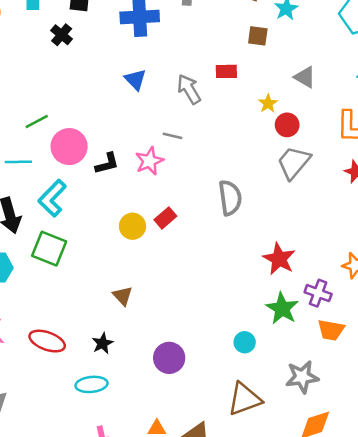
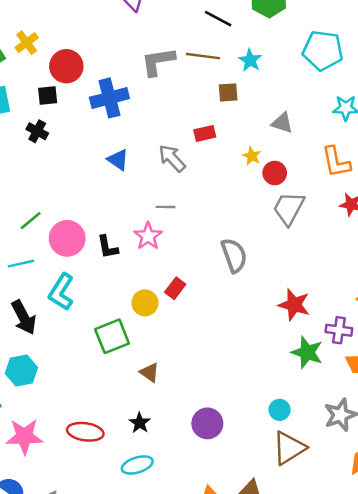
black L-shape: (107, 163) -> (108, 247), turned 105
green square: (49, 249) -> (112, 336), moved, turned -32
cyan circle: (245, 342) -> (280, 410), moved

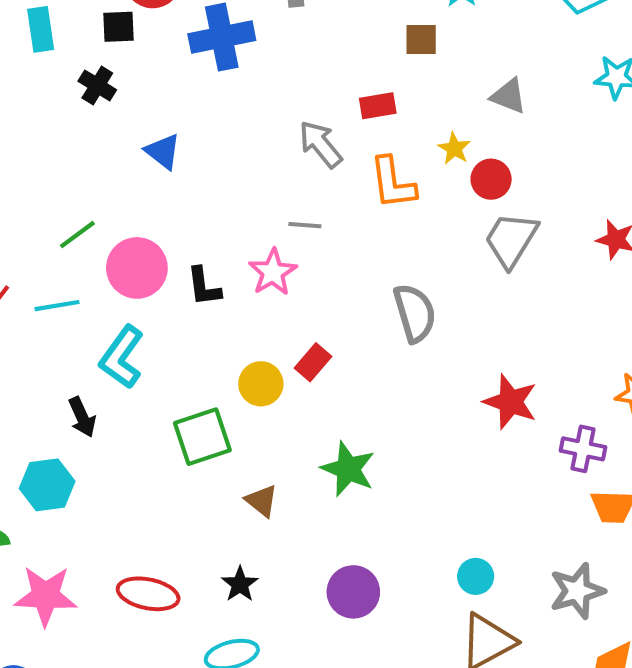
blue triangle: (118, 160) -> (163, 151), moved
orange L-shape: (336, 162) -> (393, 183), moved
black arrow: (24, 317) -> (82, 417), moved, size x0.7
green star: (307, 352) -> (348, 469), moved

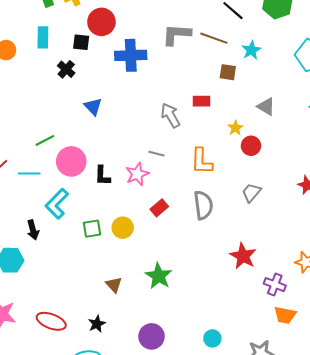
orange L-shape: (393, 183) -> (202, 161), moved
gray trapezoid: (511, 240) -> (251, 193), moved, size x0.7
red rectangle: (313, 362) -> (159, 208), moved
green square: (202, 437) -> (92, 229), moved, size x0.7

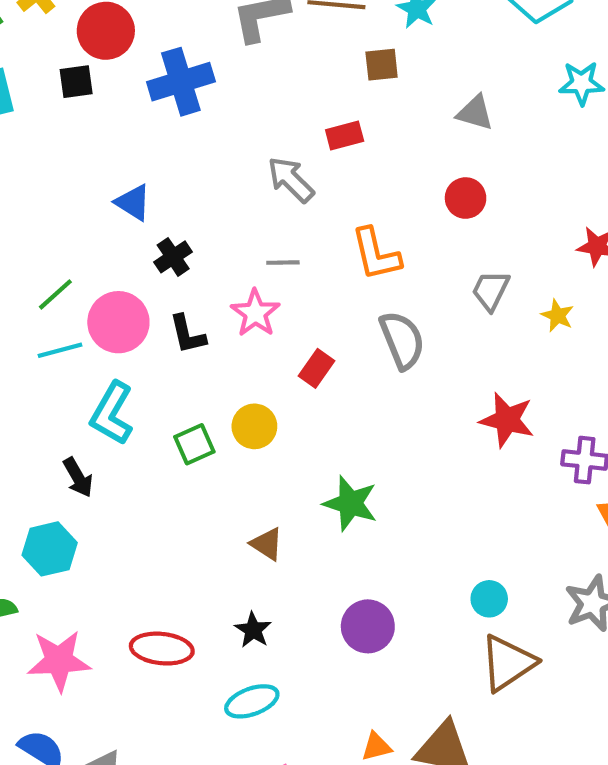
black cross: (66, 69) -> (173, 257), moved, turned 30
yellow star: (235, 128) -> (558, 315), moved
cyan line: (29, 174) -> (60, 350), moved

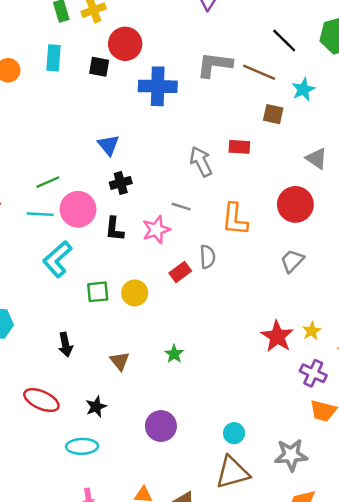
red circle: (466, 198) -> (295, 204), size x1.5
yellow star: (558, 315) -> (312, 331), moved
gray semicircle: (402, 340) -> (208, 257), moved, size x0.7
black arrow: (78, 477) -> (65, 345), moved
green star: (350, 503) -> (174, 354), size x0.6

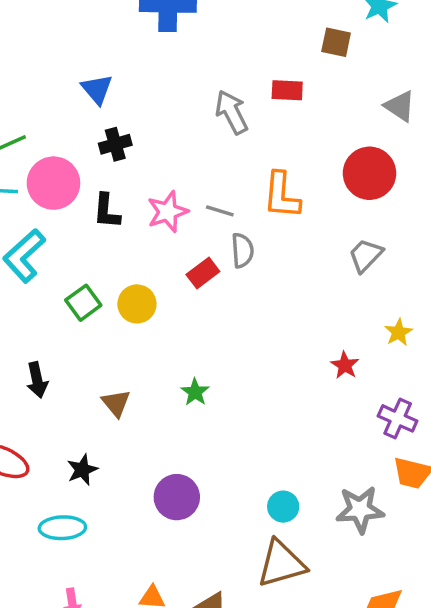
gray line: (181, 207) -> (220, 211), moved
green square: (98, 292) -> (83, 303), turned -30
yellow star: (312, 331) -> (398, 332), moved
red star: (277, 336) -> (345, 365), size x0.6
gray star: (291, 455) -> (360, 510), moved

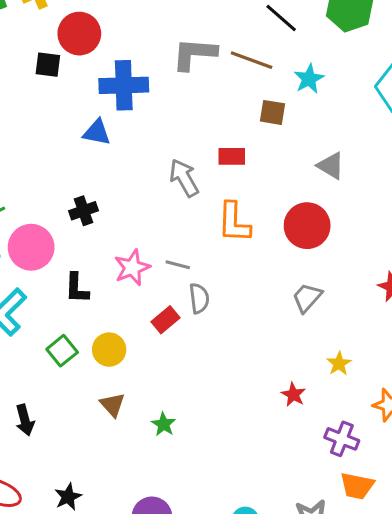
blue triangle: (97, 89) -> (97, 132), moved, turned -36
orange L-shape: (282, 195) -> (234, 222), moved
black L-shape: (107, 211) -> (77, 288), moved
brown triangle: (116, 403) -> (113, 405), moved

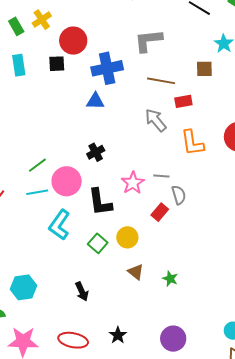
brown line: (252, 60) -> (161, 81), moved
black L-shape: (77, 288) -> (100, 202), size x1.4

